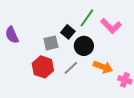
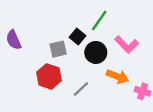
pink L-shape: (111, 26) -> (127, 44), moved
gray line: (71, 68) -> (81, 89), moved

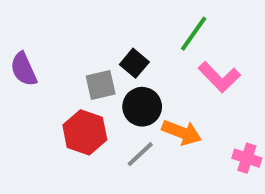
green line: (99, 20) -> (194, 34), moved
black circle: (96, 52) -> (142, 107), moved
orange arrow: (117, 76) -> (182, 132), moved

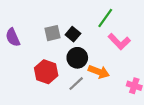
gray square: (101, 85) -> (53, 33), moved

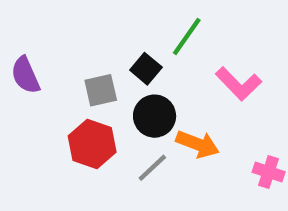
green line: (105, 18) -> (187, 36), moved
gray square: (53, 33) -> (101, 90), moved

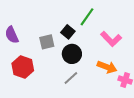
red hexagon: (92, 144) -> (23, 67), moved
orange arrow: (198, 144) -> (107, 67), moved

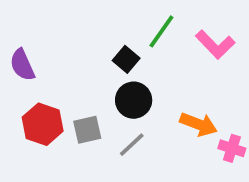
pink L-shape: (111, 39) -> (215, 44), moved
gray square: (47, 42) -> (87, 130), moved

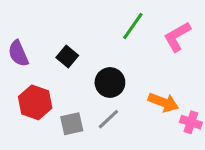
pink L-shape: (215, 44) -> (177, 37), turned 104
black square: (126, 59) -> (67, 57), moved
gray square: (87, 130) -> (72, 124), moved

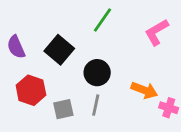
green line: (133, 26) -> (103, 20), moved
black square: (67, 57) -> (59, 50), size x1.5
gray line: (108, 119) -> (96, 105), turned -35

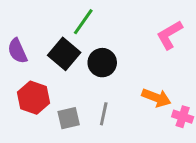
green line: (103, 20) -> (83, 22), moved
black circle: (97, 73) -> (102, 63), moved

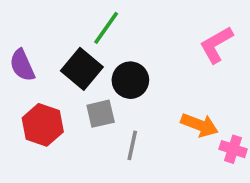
gray square: (69, 118) -> (101, 114), moved

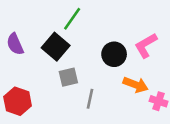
pink L-shape: (216, 45) -> (146, 45), moved
black circle: (130, 80) -> (114, 54), moved
red hexagon: (43, 125) -> (18, 101), moved

